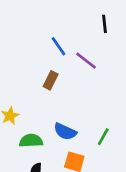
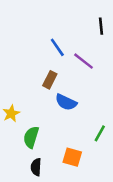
blue semicircle: (65, 132) -> (66, 102), moved
green semicircle: (31, 141) -> (31, 137), turned -70

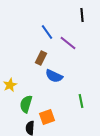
green line: (100, 133) -> (81, 101), turned -40
orange square: (72, 157) -> (47, 117), moved, turned -35

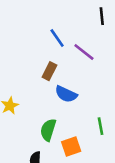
green semicircle: (26, 104) -> (48, 130), moved
orange square: (47, 117) -> (71, 146), moved

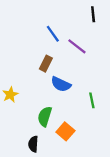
green line: (101, 126) -> (92, 100), moved
orange square: (71, 146) -> (65, 131), turned -30

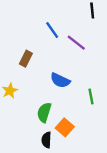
brown rectangle: (46, 64) -> (26, 59), moved
black semicircle: (33, 144) -> (46, 140), moved

